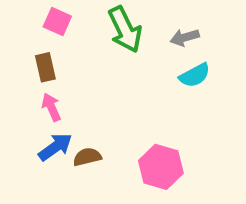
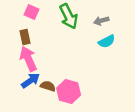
pink arrow: (51, 107) -> (28, 59), size x1.6
brown semicircle: (87, 157) -> (48, 86), turned 32
pink hexagon: (161, 167) -> (69, 91), moved

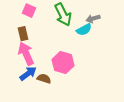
cyan semicircle: (107, 41) -> (84, 30), moved
pink hexagon: (69, 91) -> (63, 63), moved

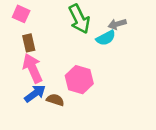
pink square: (29, 11) -> (21, 14), moved

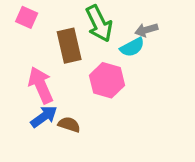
brown rectangle: (29, 43) -> (69, 46), moved, size x1.5
pink hexagon: (79, 80) -> (107, 80), moved

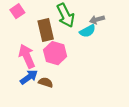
pink square: (27, 17) -> (17, 11), turned 32
pink hexagon: (107, 80) -> (55, 53), moved

